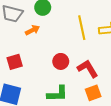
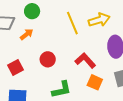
red circle: (61, 61) -> (48, 59), moved
orange square: (93, 93) -> (95, 82), turned -35

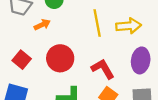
red circle: (48, 59) -> (60, 58), size x1.5
red square: (16, 67) -> (22, 60), turned -35

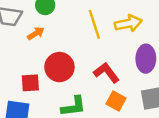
red square: (22, 60) -> (30, 83), moved, turned -36

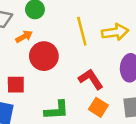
red circle: (59, 67) -> (44, 56), moved

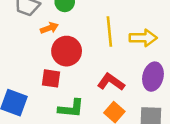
red L-shape: (91, 79) -> (111, 82), turned -30
red square: (16, 85) -> (51, 78), moved

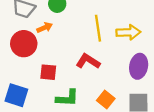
red circle: (67, 51) -> (24, 44), moved
red L-shape: (111, 82) -> (88, 61), moved

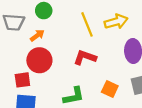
red circle: (24, 44) -> (39, 60), moved
red square: (48, 72) -> (22, 80), moved

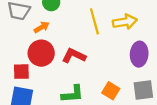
red L-shape: (85, 57) -> (74, 56), moved

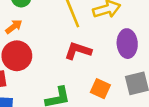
red L-shape: (74, 56) -> (78, 51), moved

